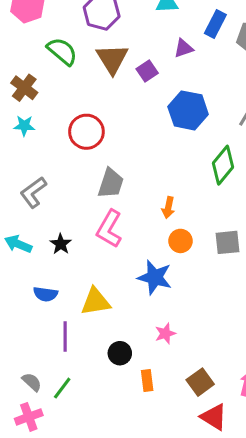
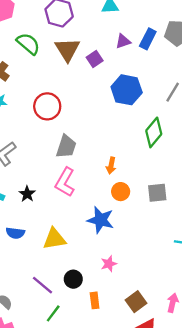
blue rectangle: (215, 24) -> (148, 39), moved
purple line: (65, 337) -> (43, 285), moved, turned -50
green line: (62, 388) -> (53, 313), moved

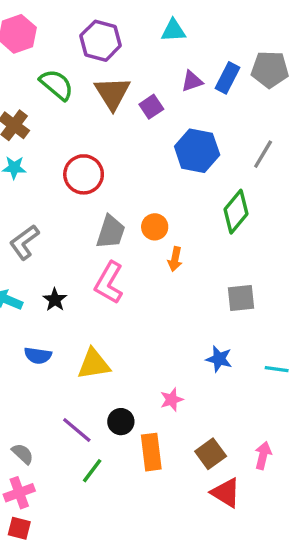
orange circle: (121, 192) -> (155, 227), moved
blue star: (100, 220) -> (219, 359), moved, size x0.7
orange rectangle: (95, 300) -> (151, 452), size x1.5

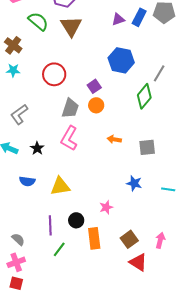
purple square: (151, 107) -> (94, 86), moved
gray line: (263, 154) -> (159, 73), moved
orange arrow: (175, 259) -> (114, 139), moved, turned 88
purple line: (77, 430) -> (50, 225), turned 48

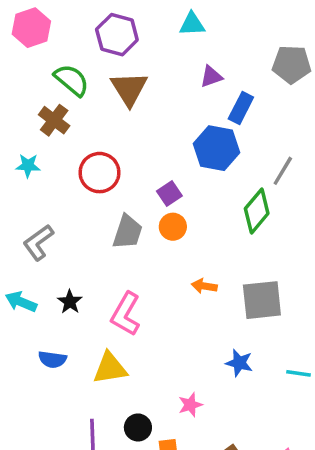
blue rectangle: (139, 17) -> (241, 108), moved
brown cross: (13, 45) -> (54, 120), moved
pink L-shape: (69, 138) -> (126, 314), moved
gray square: (147, 147) -> (262, 300), size x1.4

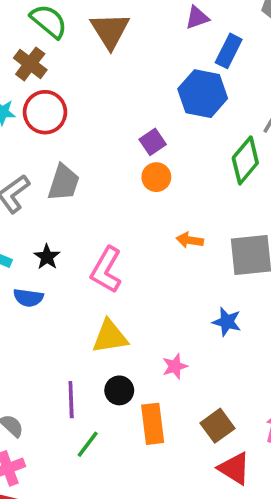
red circle: (100, 173) -> (45, 112), moved
gray trapezoid: (127, 232) -> (64, 183), moved
blue semicircle: (52, 359) -> (28, 298), moved
yellow triangle: (110, 368) -> (110, 337), moved

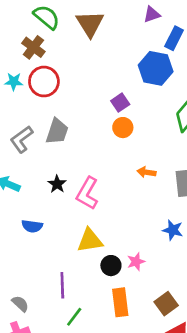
black star: (47, 257) -> (57, 184), moved
blue semicircle: (28, 298) -> (32, 226), moved
black circle: (119, 390) -> (111, 266), moved

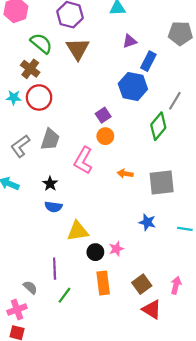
pink L-shape: (87, 193) -> (83, 160), moved
blue semicircle: (32, 226) -> (53, 207), moved
gray semicircle: (20, 304) -> (30, 287), moved

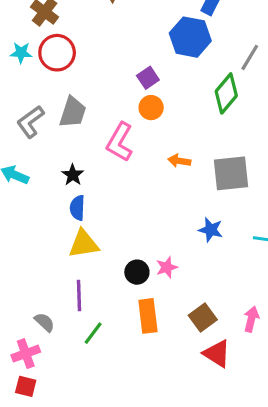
blue semicircle: (53, 207) -> (77, 208), turned 84
yellow triangle: (78, 231) -> (84, 244), moved

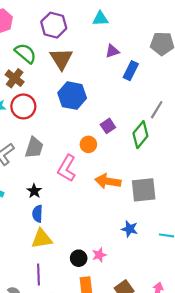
blue hexagon: (190, 37) -> (72, 96), moved
purple square: (148, 78) -> (108, 126), moved
orange arrow: (179, 161) -> (108, 181), size x1.6

